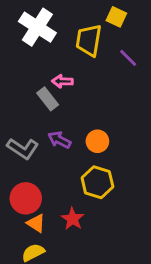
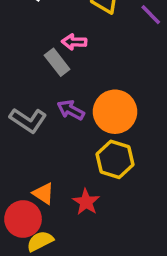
orange circle: (97, 141) -> (115, 112), size x1.6
red circle: (26, 198) -> (23, 219), moved
orange triangle: (36, 223) -> (43, 193), moved

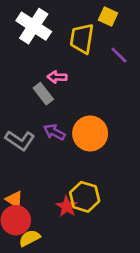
yellow hexagon: (115, 159) -> (85, 197), moved
orange triangle: (43, 193) -> (14, 200), moved

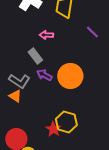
purple line: (119, 55) -> (92, 32), moved
gray rectangle: (43, 94) -> (35, 56), moved
orange triangle: (14, 200) -> (15, 96), moved

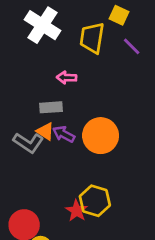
purple line: (92, 32) -> (132, 46), moved
gray rectangle: (35, 56) -> (51, 107), turned -56
orange triangle: (15, 96) -> (45, 131), moved

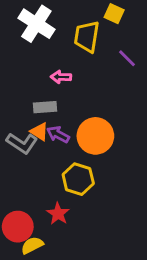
purple line: (132, 46) -> (127, 58), moved
yellow hexagon: (95, 201) -> (78, 179), moved
red star: (76, 211) -> (58, 214), moved

